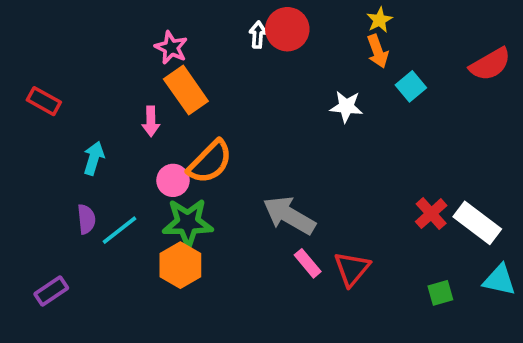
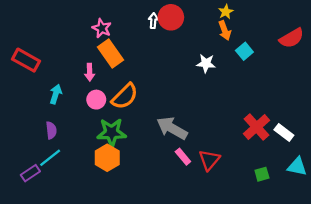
red rectangle: (44, 101) -> (26, 60), size x1.4
pink circle: (173, 180) -> (96, 100), moved
red cross: (431, 214) -> (256, 127), size x1.4
white rectangle: (477, 223) -> (284, 133), size x0.7
cyan line: (120, 230) -> (50, 158), moved

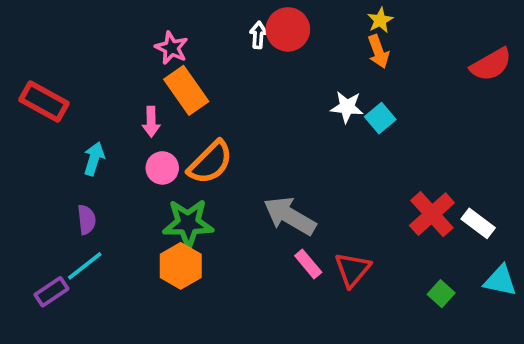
cyan square: (244, 51) -> (380, 118), moved
green square: (262, 174) -> (441, 294), turned -32

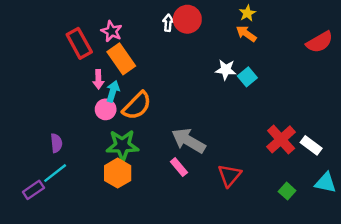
orange arrow: (378, 52) -> (246, 34), turned 145
red rectangle: (44, 101) -> (79, 43), moved, turned 32
cyan arrow: (94, 159) -> (113, 91), moved
pink rectangle: (308, 264) -> (179, 167), moved

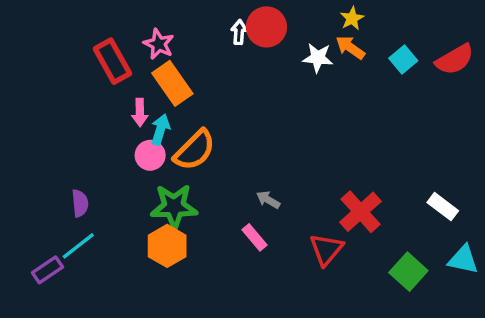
white star: (226, 70) -> (318, 58), moved
cyan square: (247, 77) -> (403, 59), moved
red cross: (281, 139) -> (361, 212), moved
gray arrow: (189, 141) -> (268, 200), size x0.5
green square: (287, 191) -> (408, 272), size x1.5

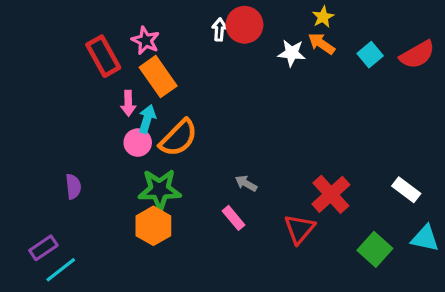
cyan line: (78, 246) -> (61, 270), moved

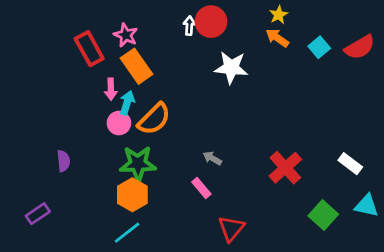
white star: (292, 53) -> (231, 68), moved, size x1.4
red triangle: (299, 229) -> (231, 229), moved
cyan line: (61, 270) -> (127, 233), moved

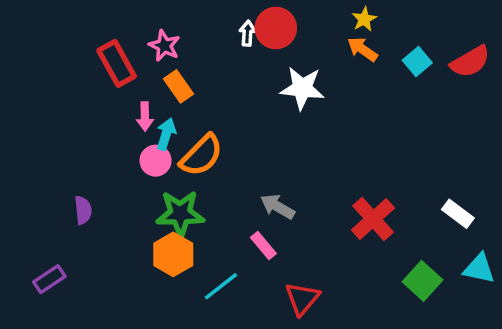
orange rectangle: (137, 66) -> (178, 86), size x0.7
gray arrow: (212, 158) -> (278, 207), size x1.4
cyan line: (127, 233) -> (221, 286), moved

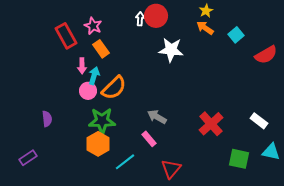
red semicircle: (470, 62) -> (266, 55), moved
green square: (423, 281) -> (239, 159), turned -30

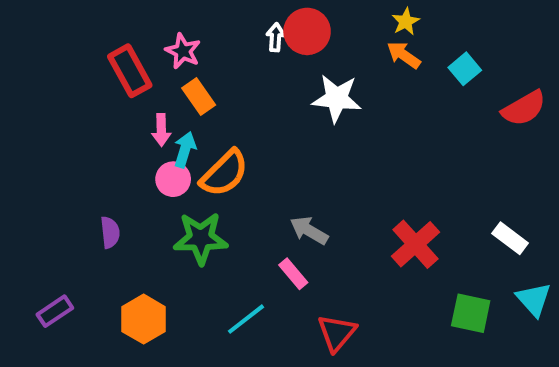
purple semicircle: (47, 119) -> (110, 232), moved
orange hexagon: (98, 144) -> (144, 319), moved
cyan triangle: (271, 152) -> (534, 299), turned 36

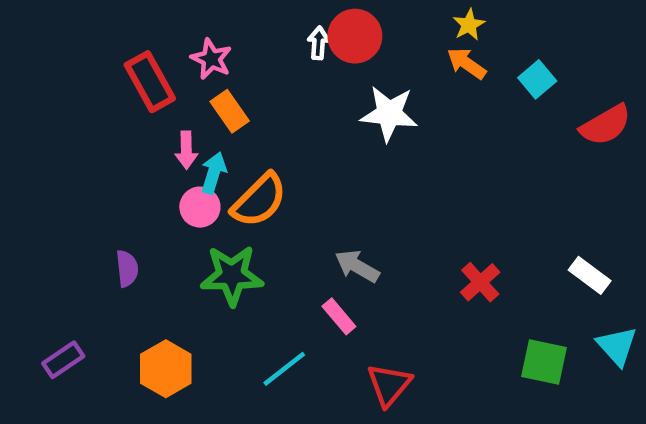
red cross: (415, 244) -> (480, 282), size x0.7

